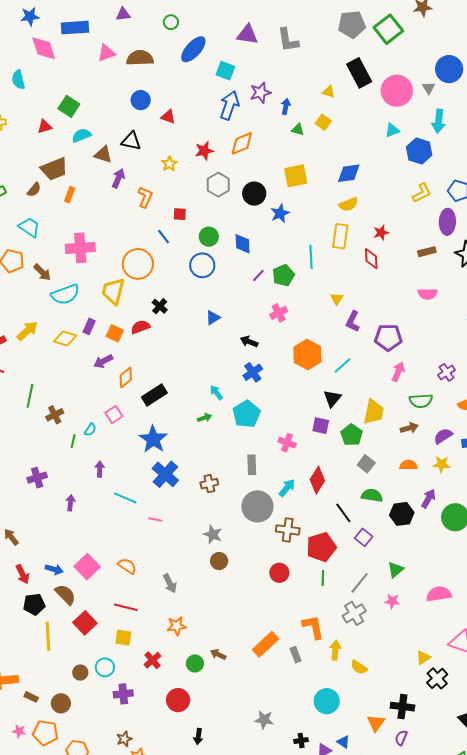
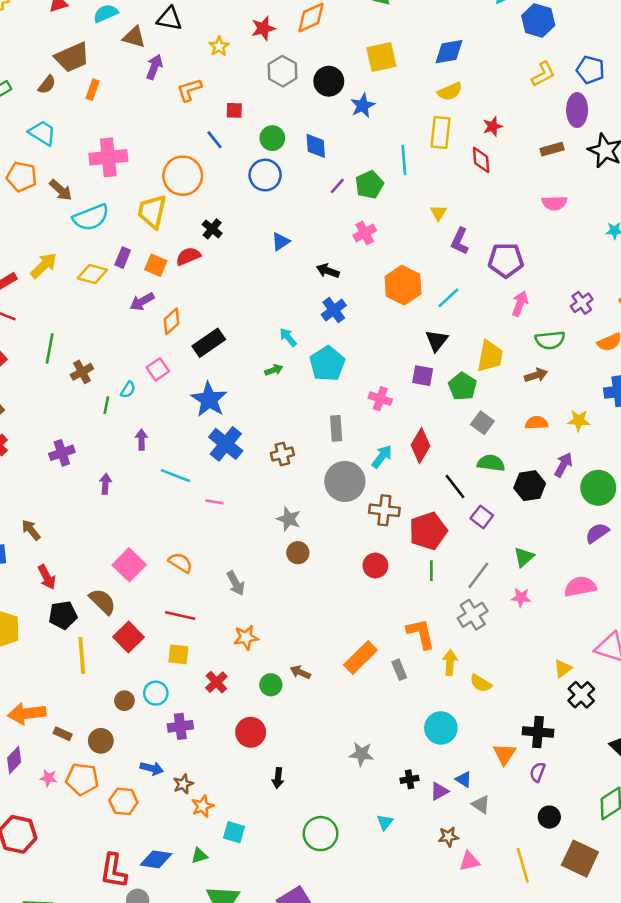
orange L-shape: (145, 197) -> (189, 90), turned -130
purple semicircle: (443, 436) -> (597, 533), moved
blue arrow: (54, 569) -> (152, 768), moved

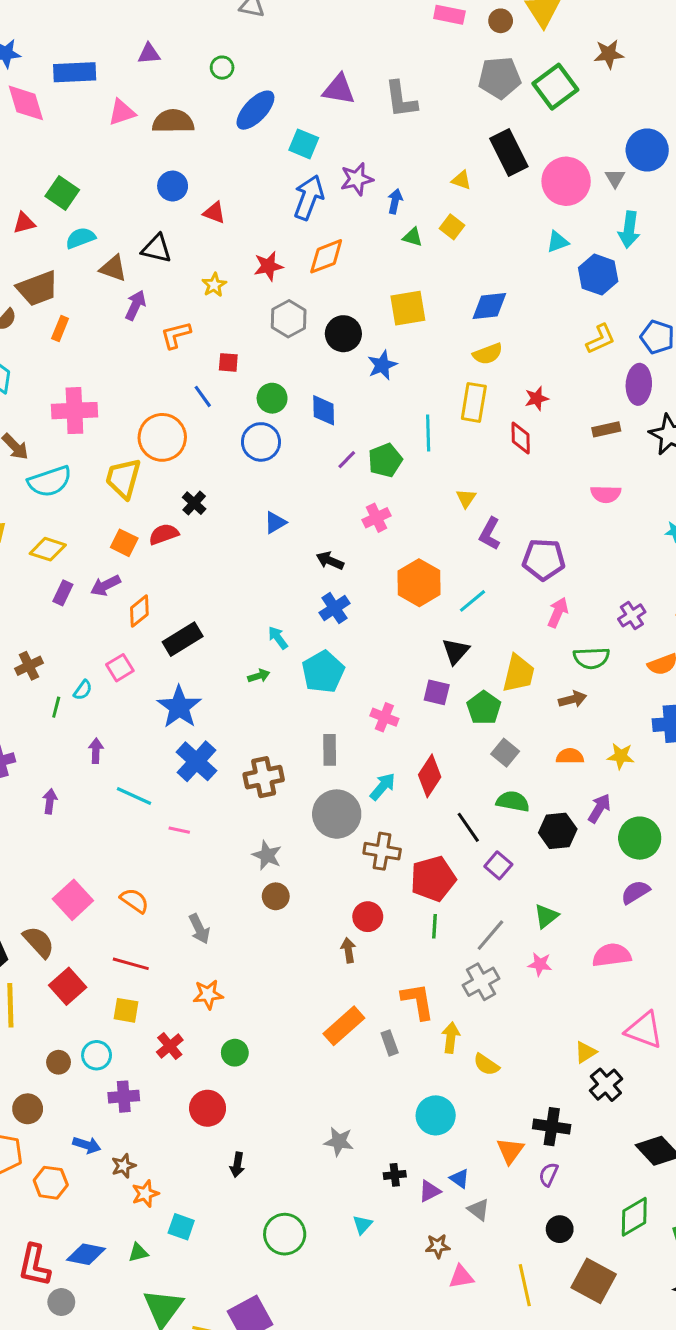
purple rectangle: (123, 258) -> (63, 593), moved
brown cross: (282, 454) -> (264, 777), size x1.4
brown arrow: (300, 672) -> (348, 950), moved, turned 54

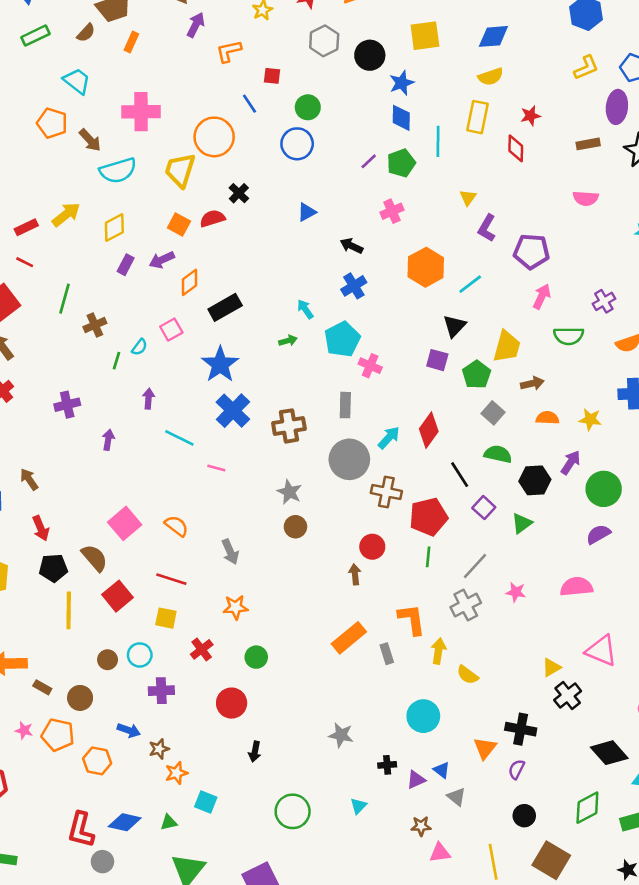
blue diamond: (324, 410) -> (401, 118), moved
yellow diamond: (48, 549) -> (114, 227), turned -48
brown arrow: (572, 699) -> (532, 383), moved
pink cross: (384, 717) -> (370, 366), moved
green triangle: (546, 916) -> (522, 523), moved

